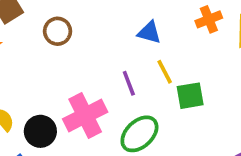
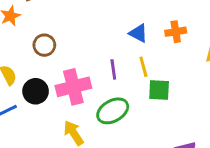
orange cross: (209, 19) -> (176, 32), moved
brown circle: (58, 31) -> (44, 45), moved

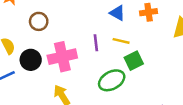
yellow line: (143, 67) -> (121, 41), turned -63
green square: (159, 90) -> (134, 61), turned -30
green ellipse: (113, 111) -> (112, 80), moved

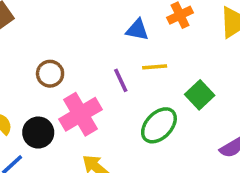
brown circle: (39, 21) -> (50, 74), moved
green square: (134, 61) -> (200, 95), moved

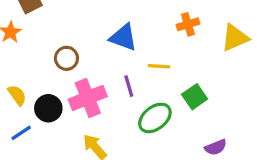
blue triangle: (137, 30) -> (123, 37), moved, size x1.4
purple line: (121, 80) -> (129, 86), moved

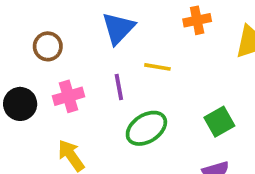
blue triangle: (123, 37) -> (118, 28), turned 48
green square: (195, 97) -> (219, 122), moved
pink cross: (88, 98) -> (68, 96), size x0.7

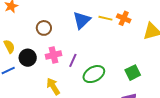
orange cross: (197, 20) -> (124, 18), turned 32
yellow line: (157, 67) -> (105, 18), moved
purple line: (119, 87) -> (73, 60), moved, turned 32

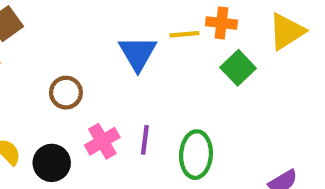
green square: (133, 73) -> (238, 68), moved
green ellipse: (94, 74) -> (196, 155), turned -40

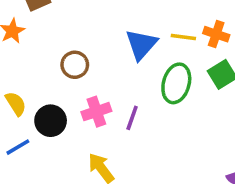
green ellipse: (196, 155) -> (176, 83), moved

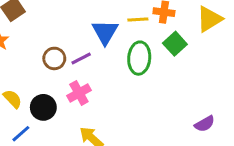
purple line: (132, 118) -> (81, 58), moved, turned 54

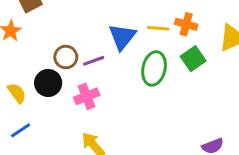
black circle: (43, 107) -> (48, 83), moved

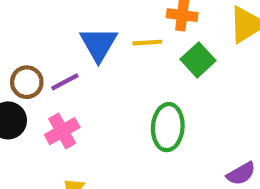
yellow line: (158, 28) -> (147, 43), moved
green ellipse: (154, 69) -> (168, 127), moved

